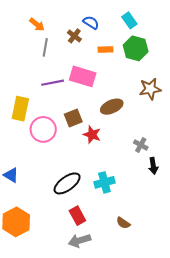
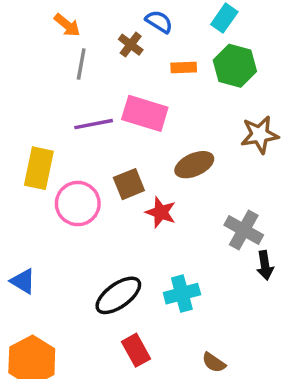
cyan rectangle: (129, 20) -> (224, 18), turned 70
gray cross: (141, 145) -> (244, 230), size x1.5

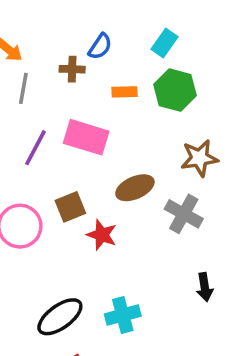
blue semicircle: (159, 22) -> (100, 47), turned 92
brown cross: (131, 45) -> (72, 69), turned -35
purple line: (94, 124) -> (36, 148), turned -51
gray cross: (244, 230) -> (184, 214), moved

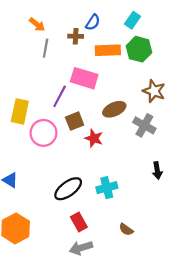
orange rectangle: (124, 92) -> (108, 50), size x1.6
purple line: (36, 148) -> (60, 96), moved
brown star: (199, 158) -> (154, 91), turned 30

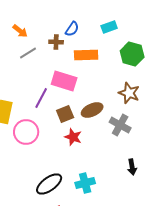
cyan rectangle: (133, 20) -> (109, 27), turned 35
gray line: (46, 48) -> (28, 53), turned 48
green hexagon: (139, 49) -> (132, 54), moved
brown square: (75, 121) -> (65, 114), moved

